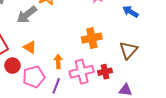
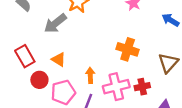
orange cross: (92, 38) -> (128, 49), turned 30

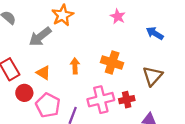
orange arrow: (90, 75) -> (75, 66), moved
pink pentagon: (63, 92) -> (48, 105), turned -30

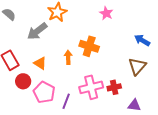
blue arrow: (155, 33) -> (142, 40), moved
orange cross: (112, 63) -> (89, 46), moved

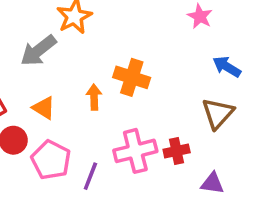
pink star: (106, 13) -> (200, 16), moved

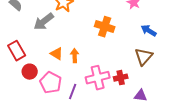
orange cross: (132, 77) -> (105, 27), moved
orange arrow: (94, 97) -> (75, 56), moved
orange triangle: (44, 108) -> (57, 54), moved

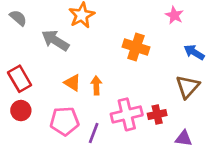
gray arrow: (44, 22) -> (55, 40), turned 70
red circle: (30, 72) -> (21, 111), moved
pink pentagon: (51, 83) -> (65, 121), turned -30

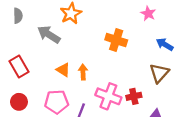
gray semicircle: (18, 18) -> (18, 16), turned 48
red circle: (21, 111) -> (19, 102), moved
pink cross: (127, 114) -> (108, 96), turned 35

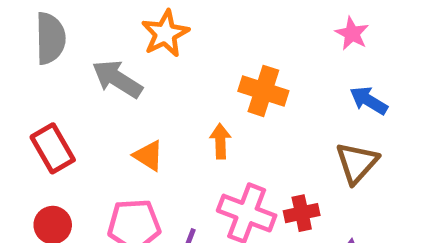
pink star: (148, 13) -> (352, 34), moved
gray semicircle: (18, 16) -> (50, 38), size x1.5
orange arrow: (83, 72) -> (220, 141), moved

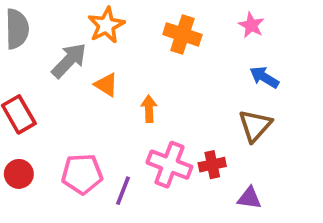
gray arrow: (117, 79) -> (69, 60), turned 102
orange cross: (263, 91) -> (182, 34), moved
orange triangle: (148, 156) -> (106, 85), moved

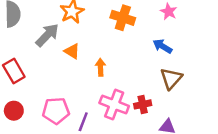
blue arrow: (264, 77) -> (162, 46), moved

